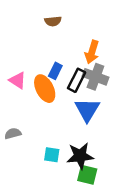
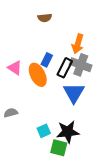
cyan square: (52, 155) -> (44, 131), turned -32
green square: (87, 175) -> (59, 148), moved

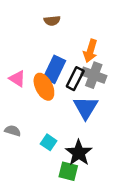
blue rectangle: (47, 60) -> (54, 69), size x1.6
gray semicircle: (11, 113) -> (13, 131), turned 32
cyan square: (44, 131) -> (49, 142), moved, turned -32
black star: (68, 132) -> (79, 153), turned -30

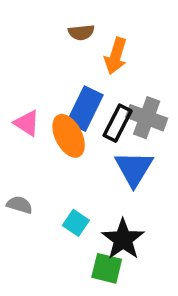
orange arrow: (90, 51) -> (116, 56), moved

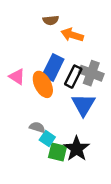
orange arrow: (116, 56) -> (72, 35), turned 90
gray semicircle: (20, 205) -> (37, 127), moved
green square: (107, 268) -> (57, 152), moved

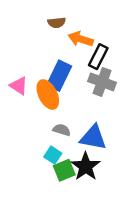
black rectangle: (73, 77) -> (98, 57), moved
blue triangle: (83, 105) -> (93, 137), moved, turned -50
gray semicircle: (37, 127) -> (62, 130), moved
green square: (57, 152) -> (64, 170), turned -36

